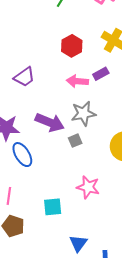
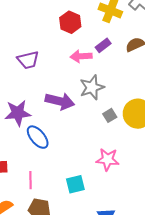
purple trapezoid: (24, 77) -> (28, 60), turned 30
gray square: (75, 141) -> (110, 115), moved

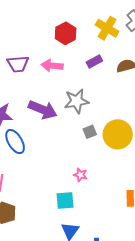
pink arrow: (81, 56) -> (52, 66), moved
pink star: (108, 159) -> (80, 175), size x0.6
cyan square: (75, 184) -> (65, 201), moved

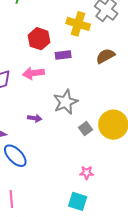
purple rectangle: (94, 62) -> (63, 55), moved, turned 35
purple arrow: (43, 110) -> (35, 118), size x0.5
cyan square: (65, 201) -> (78, 201), turned 36

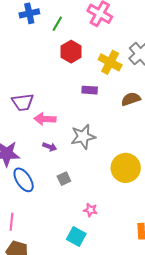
red hexagon: (39, 39) -> (71, 52), moved
pink arrow: (33, 73) -> (45, 119), moved
gray square: (86, 129) -> (64, 179), moved

